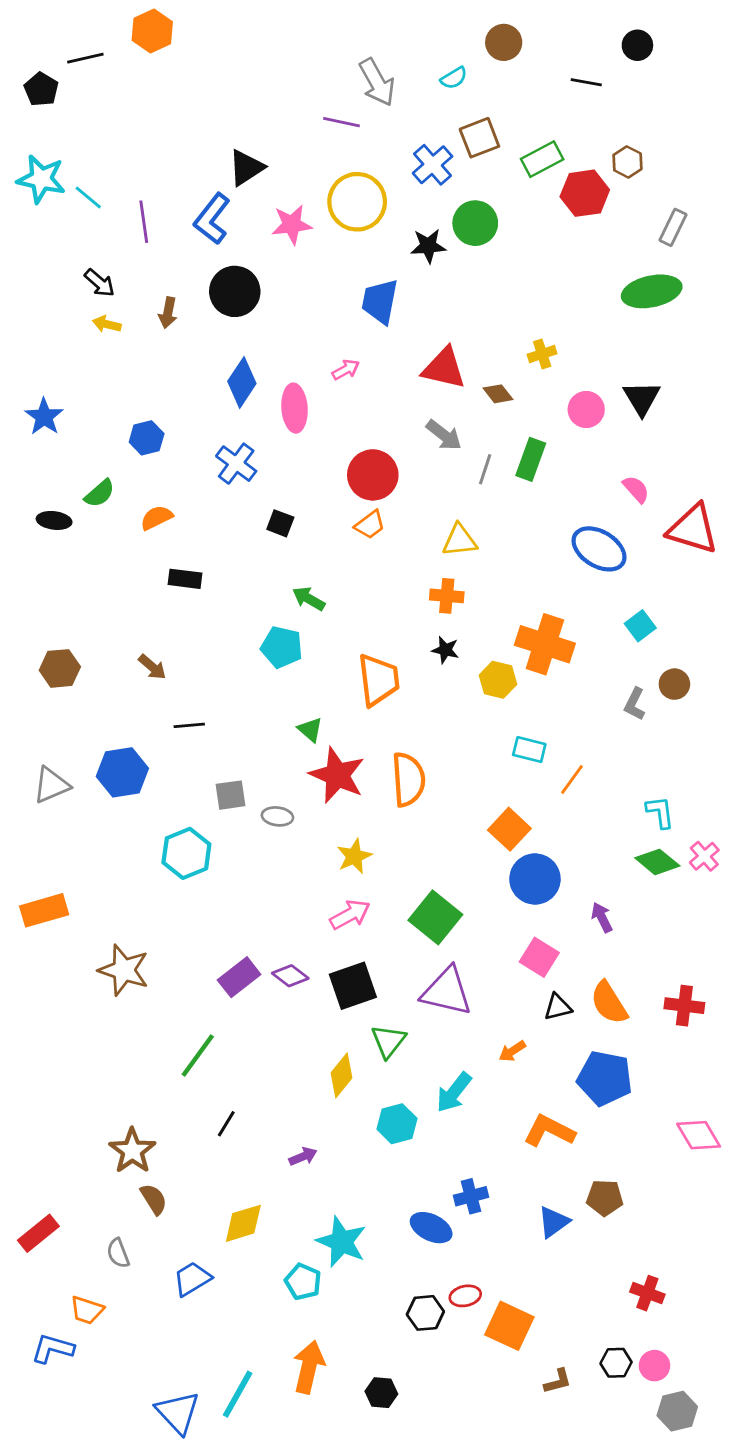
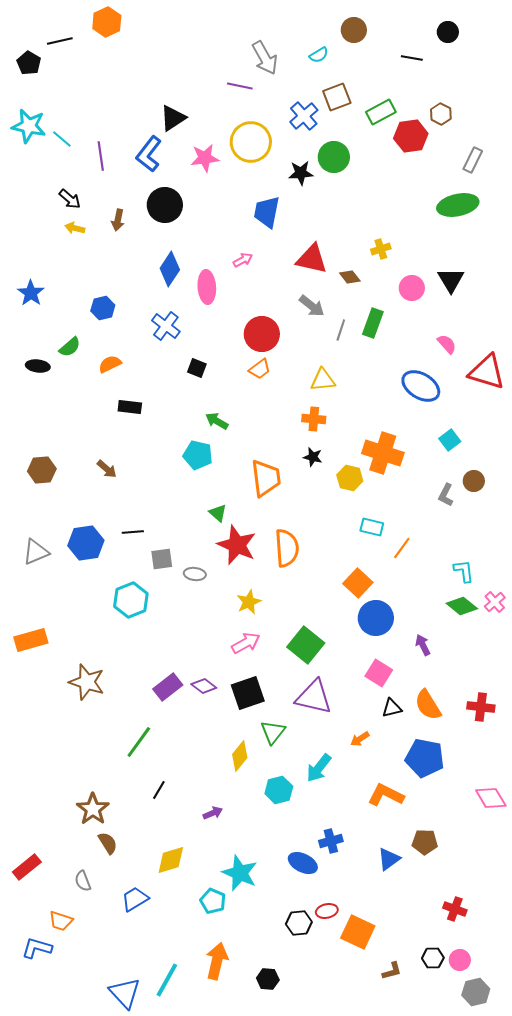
black line: (189, 725) -> (133, 532), moved

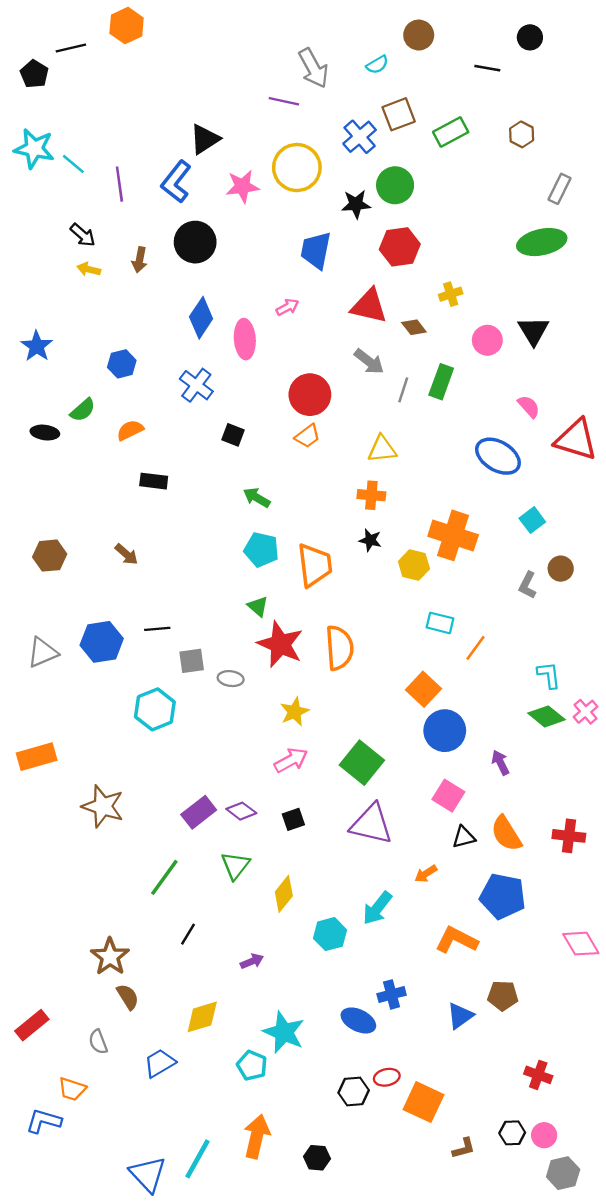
red hexagon: (411, 136) -> (400, 247), moved
cyan pentagon: (198, 455) -> (261, 550), moved
black square: (248, 693) -> (293, 819), size x0.6
green triangle: (273, 732) -> (235, 865), moved

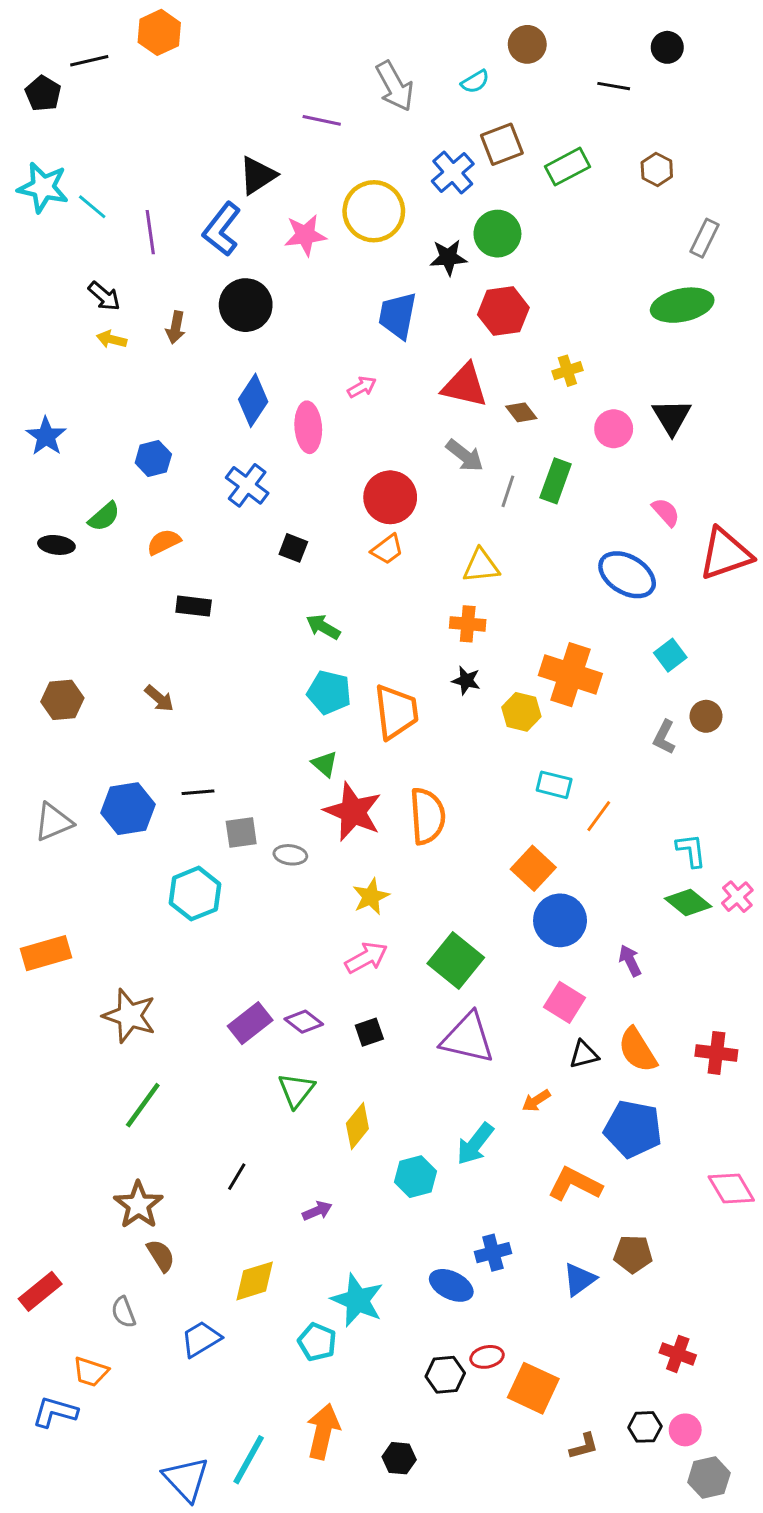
purple line: (284, 101) -> (322, 120), moved
red triangle: (576, 440) -> (725, 554), turned -36
green line: (164, 877) -> (143, 1105), moved

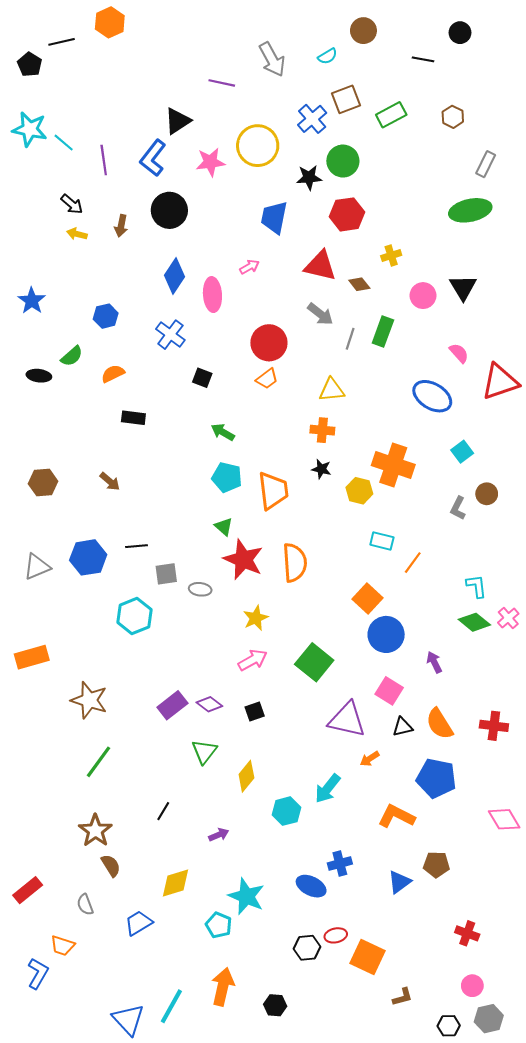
purple triangle: (468, 1038) -> (347, 720), moved
blue L-shape: (55, 1412) -> (38, 973), turned 104
black hexagon: (645, 1427) -> (449, 1026), moved

